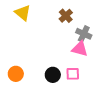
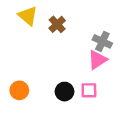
brown cross: (66, 16) -> (57, 24), moved
pink triangle: (80, 49) -> (97, 60), turned -48

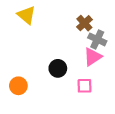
brown cross: (57, 24) -> (84, 23), moved
black circle: (64, 92) -> (58, 68), moved

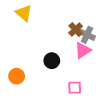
brown cross: (84, 23) -> (76, 30), moved
pink square: (84, 86) -> (75, 88), moved

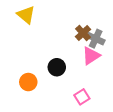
orange circle: (17, 76) -> (28, 82), moved
pink square: (75, 88) -> (82, 97), turned -32

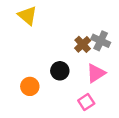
brown cross: (83, 33) -> (83, 44), moved
pink triangle: (91, 56) -> (96, 73), moved

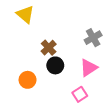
gray cross: (101, 41) -> (93, 38), turned 35
brown cross: (83, 44) -> (49, 48), moved

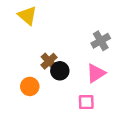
brown cross: (49, 48) -> (49, 61), moved
pink square: (80, 94) -> (86, 102), turned 32

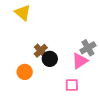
gray cross: (101, 41) -> (88, 48), moved

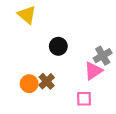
brown cross: (41, 51) -> (47, 81), moved
black circle: (50, 59) -> (58, 46), moved

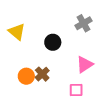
yellow triangle: (27, 15) -> (17, 32), moved
gray cross: (103, 56) -> (84, 23), moved

